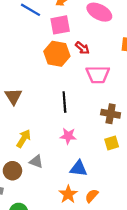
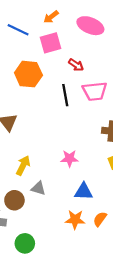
orange hexagon: (57, 54) -> (28, 74), moved
black line: (64, 102) -> (65, 95), moved
orange star: (68, 194) -> (75, 220), turned -30

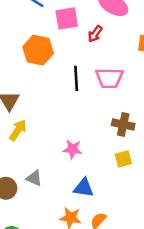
red arrow: (76, 65) -> (95, 34), moved, turned 84
yellow arrow: (23, 165) -> (18, 130), moved

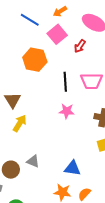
pink square: (67, 18) -> (57, 34), turned -30
pink star: (73, 149) -> (67, 111), moved

